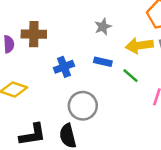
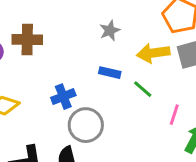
blue cross: (64, 67) -> (63, 97), moved

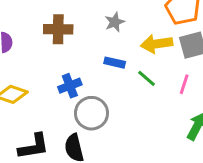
brown cross: (27, 40) -> (58, 29), moved
pink line: (174, 115) -> (184, 84), moved

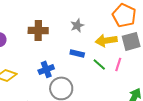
pink line: (184, 84) -> (118, 64), moved

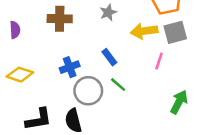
blue rectangle: (77, 53) -> (109, 57), moved, turned 40
green line: (99, 64) -> (118, 85), moved

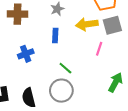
blue rectangle: (109, 57) -> (55, 35), moved, turned 40
gray circle: (88, 91) -> (61, 91), moved

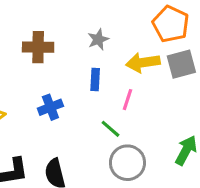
pink line: (99, 49) -> (127, 100), moved
gray circle: (61, 91) -> (127, 163), moved

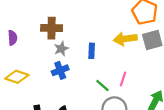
gray star: (98, 39) -> (61, 49), moved
pink line: (127, 100) -> (123, 79), moved

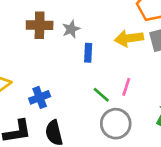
gray star: (61, 49) -> (71, 29), moved
blue cross: (60, 70) -> (40, 97), moved

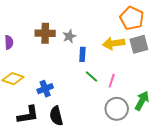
green line: (101, 95) -> (92, 77), moved
gray circle: (116, 124) -> (117, 109), moved

